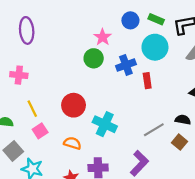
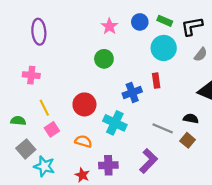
pink star: (103, 37) -> (109, 26), moved
blue cross: (126, 65) -> (132, 92), moved
gray line: (154, 130) -> (163, 128), turned 54

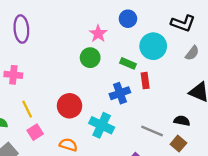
green rectangle: (165, 21) -> (128, 63), moved
pink star: (109, 26) -> (98, 34), moved
black L-shape: (192, 26) -> (183, 23), turned -150

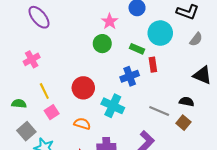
purple ellipse: (21, 29) -> (39, 17), turned -35
pink cross: (13, 75) -> (32, 59), turned -35

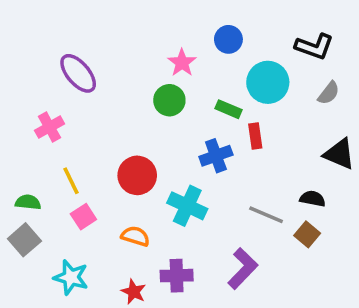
purple ellipse: (39, 17) -> (78, 73), moved
gray square: (26, 131) -> (24, 240), moved

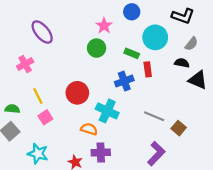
black semicircle: (313, 199) -> (182, 63), moved
orange semicircle: (135, 236) -> (89, 129), moved
purple L-shape: (243, 268) -> (156, 154), moved

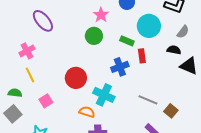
yellow line: (38, 96) -> (30, 75), moved

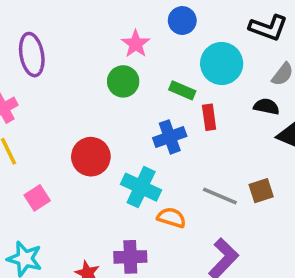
purple ellipse: (43, 21) -> (32, 55), turned 30
brown square: (171, 111) -> (261, 191), moved, turned 32
orange semicircle: (87, 112) -> (171, 218), moved

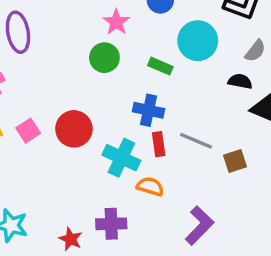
red rectangle: (209, 117) -> (159, 144), moved
blue cross: (170, 137) -> (149, 110), turned 32
gray line: (220, 196) -> (196, 141), moved
pink square: (37, 198) -> (28, 131), moved

